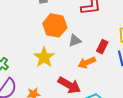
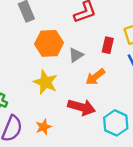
red rectangle: (102, 47) -> (108, 45), moved

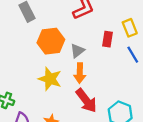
orange arrow: (95, 77) -> (80, 73), moved, turned -48
red arrow: (82, 107) -> (86, 101), turned 40

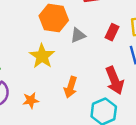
orange arrow: (80, 73) -> (71, 87), moved
red arrow: (86, 101) -> (115, 80), moved

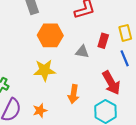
gray triangle: (78, 35) -> (82, 52), moved, turned 40
yellow star: (42, 56) -> (45, 70), turned -30

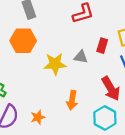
orange hexagon: (50, 35) -> (23, 41), moved
yellow star: (45, 70) -> (55, 64), moved

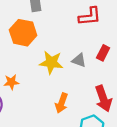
orange star: (38, 117) -> (11, 82), moved

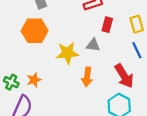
red rectangle: (103, 53) -> (107, 25), moved
orange arrow: (62, 103) -> (87, 77), moved

